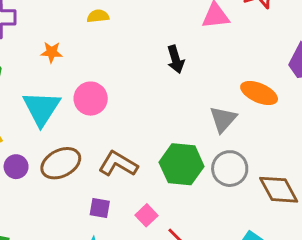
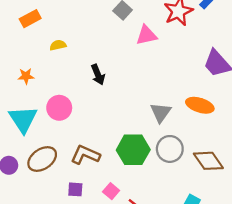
black arrow: (176, 59) -> (98, 75), moved
orange ellipse: (259, 93) -> (200, 105), moved

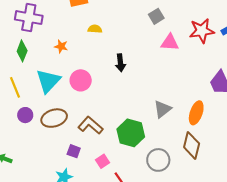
orange ellipse: (200, 105) -> (196, 113), turned 75
gray circle: (170, 149) -> (158, 160), moved
brown diamond: (208, 161) -> (192, 145), moved, turned 32

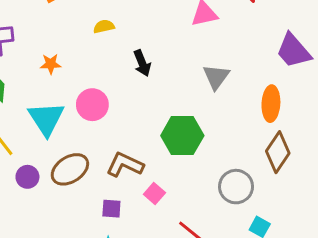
yellow semicircle: (95, 29) -> (104, 26), moved
gray triangle: (162, 109) -> (216, 77), moved
green hexagon: (131, 133) -> (182, 136), moved
brown diamond: (192, 145) -> (278, 152), turned 36
pink square: (103, 161) -> (154, 194), moved

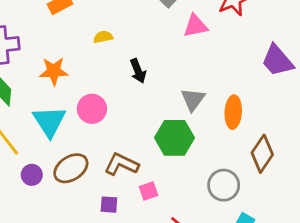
orange star: (51, 64) -> (54, 71), size x1.5
gray triangle: (216, 77) -> (193, 99), moved
orange ellipse: (271, 104) -> (233, 112), moved
pink square: (154, 194) -> (148, 191), turned 30

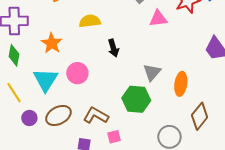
yellow semicircle: (103, 37) -> (90, 21), size x1.5
orange star: (54, 71) -> (52, 43), turned 30

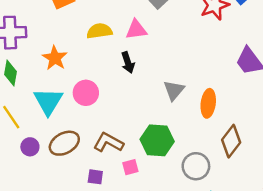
pink triangle: (158, 19) -> (136, 30), moved
green hexagon: (136, 99) -> (157, 140), moved

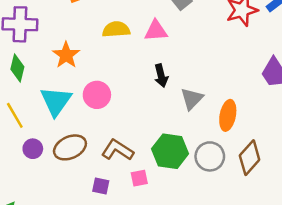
black arrow: (128, 62) -> (161, 76), moved
gray circle: (196, 166) -> (210, 156), moved

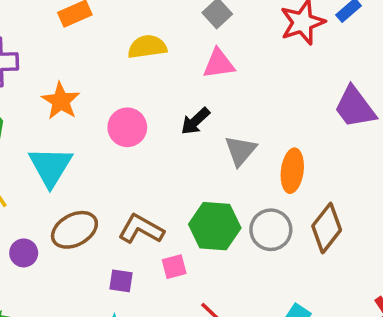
yellow semicircle: (116, 29) -> (147, 47), moved
pink triangle: (156, 31) -> (219, 64), moved
black arrow: (161, 76) -> (195, 121), turned 65
pink circle: (97, 95) -> (127, 127), moved
purple circle: (33, 149) -> (24, 253), moved

